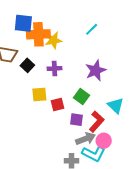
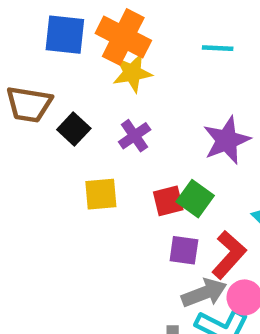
cyan line: (92, 29) -> (218, 48), turned 48
orange cross: (38, 34) -> (123, 37), moved, turned 30
purple cross: (54, 68) -> (135, 136), turned -32
red square: (57, 105) -> (168, 201), moved

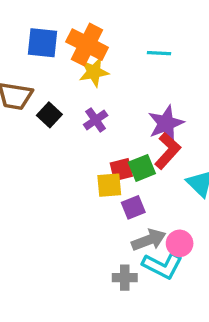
yellow square: (101, 194) -> (109, 185), moved
green square: (195, 199) -> (142, 168), turned 32
purple square: (184, 250) -> (133, 207), turned -30
red L-shape: (229, 255) -> (168, 151), moved

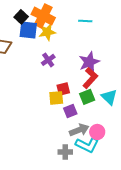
blue square: (42, 43) -> (28, 30), moved
black square: (49, 115) -> (21, 17), moved
green square: (142, 168) -> (87, 97), moved

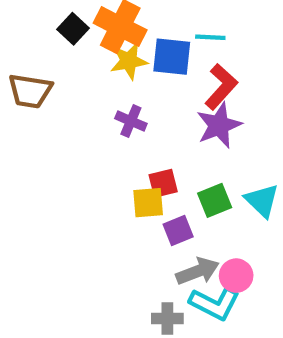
blue square: (28, 30) -> (172, 57), moved
purple cross: (48, 60) -> (131, 121), turned -32
red L-shape: (90, 78) -> (221, 87), moved

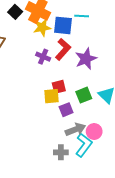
red L-shape: (221, 87) -> (63, 49), moved
cyan L-shape: (215, 303) -> (84, 145), turned -80

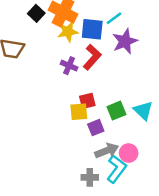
cyan line: (82, 16) -> (114, 18), turned -40
purple star: (86, 59) -> (125, 41), moved

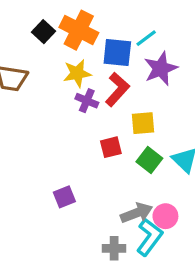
yellow star: (68, 32) -> (77, 73), moved
green square: (116, 111) -> (149, 160), turned -30
yellow square: (79, 112) -> (143, 123), moved
purple square: (96, 128) -> (64, 197), moved

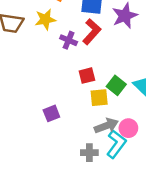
yellow star: (77, 73) -> (45, 19), moved
yellow square: (143, 123) -> (99, 98), moved

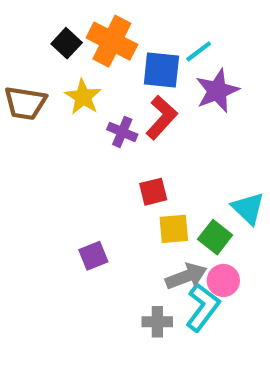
yellow star: (45, 19) -> (83, 97), turned -30
green square: (116, 85) -> (215, 237), moved

